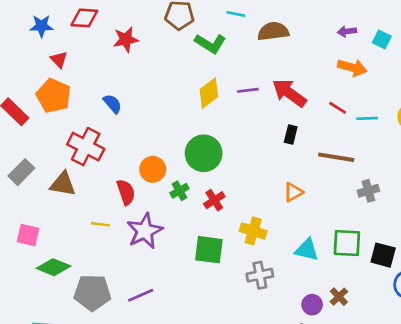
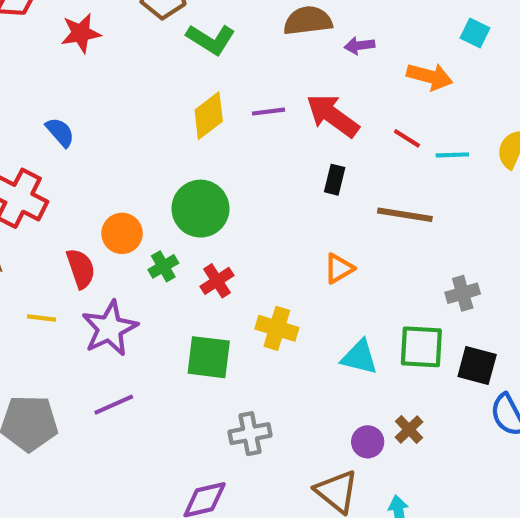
purple arrow: (347, 31) -> (359, 45), moved
gray cross: (368, 191) -> (463, 293), moved
gray cross: (260, 275) -> (250, 434), moved
purple line: (141, 295) -> (114, 405), moved

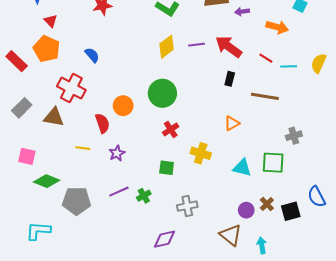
green cross: (163, 266) -> (144, 196), moved
purple star: (110, 328) -> (117, 153), size x0.6
green square: (209, 357) -> (167, 168), size x0.7
black square: (477, 365) -> (291, 211), moved, turned -30

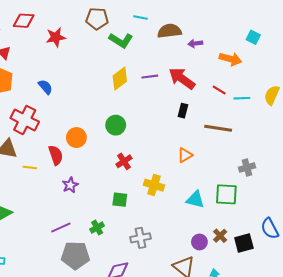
green circle: (162, 93) -> (116, 125), size x0.7
yellow line: (83, 148) -> (30, 168), moved
purple line: (119, 192) -> (61, 228), moved
gray pentagon: (77, 201) -> (75, 255), moved

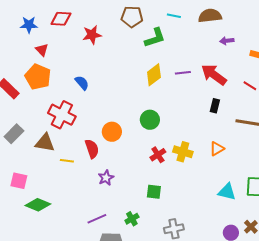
brown semicircle: (169, 31) -> (210, 16), moved
green L-shape: (121, 40) -> (155, 38), turned -50
yellow cross: (154, 185) -> (183, 152), moved

